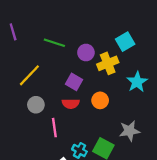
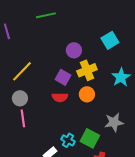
green line: (54, 43) -> (46, 15), moved, turned -30
yellow cross: (108, 63) -> (87, 70), moved
gray circle: (36, 105) -> (20, 98), moved
pink line: (54, 128) -> (23, 118), moved

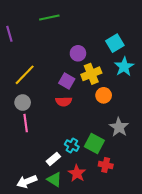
cyan star: (121, 77) -> (124, 67), moved
orange circle: (87, 94) -> (104, 95), moved
gray star: (114, 122) -> (119, 127), turned -30

